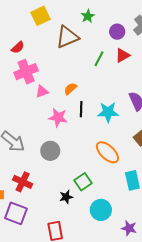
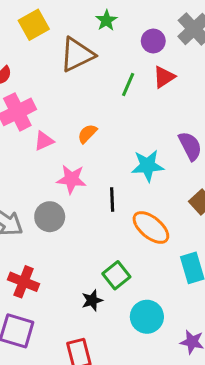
black line: (81, 109) -> (112, 199), moved
gray circle: (50, 151) -> (50, 217), moved

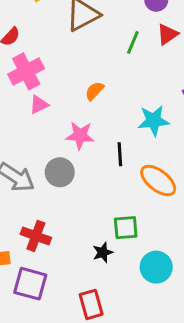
pink triangle: (44, 141) -> (39, 105), moved
green square: (116, 275) -> (126, 228), turned 35

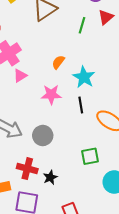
cyan star: (154, 121) -> (84, 77), moved, turned -30
gray circle: (60, 172) -> (43, 136), moved
black star: (103, 252) -> (50, 177), moved

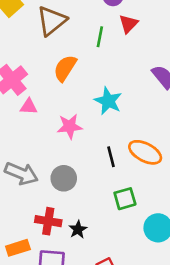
orange semicircle: (58, 62) -> (65, 68), moved, size x1.5
pink triangle: (20, 76) -> (29, 107), turned 40
black line: (81, 105) -> (111, 157), moved

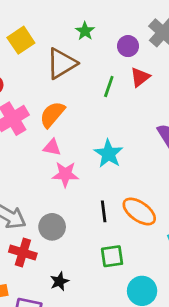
orange semicircle: (65, 68) -> (52, 114), moved
pink triangle: (29, 107) -> (52, 147), moved
red cross: (48, 221) -> (23, 253), moved

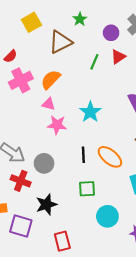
black star: (59, 281) -> (46, 204), size x1.5

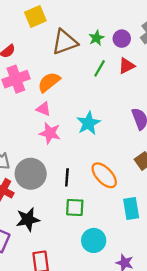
green star: (80, 19) -> (96, 38), moved
black line: (83, 155) -> (67, 177), moved
gray circle: (44, 163) -> (31, 174), size x1.4

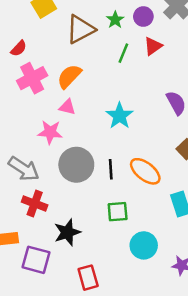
pink star: (50, 133) -> (50, 132), moved
gray circle: (31, 174) -> (76, 165), moved
black line: (67, 177) -> (111, 169), moved

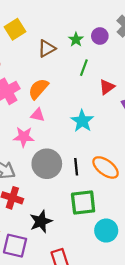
brown triangle: (80, 29) -> (47, 49), size x0.7
red triangle: (153, 46) -> (107, 87), moved
green square: (118, 212) -> (83, 203), size x1.4

